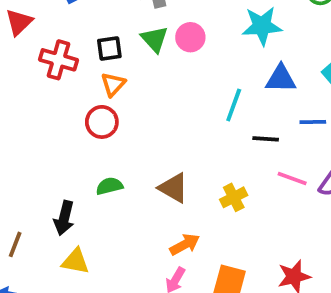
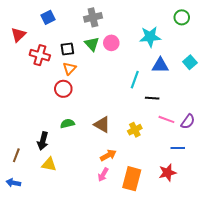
blue line: (313, 122) -> (178, 148), moved

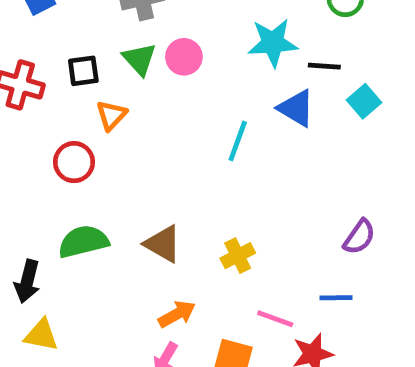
blue triangle: (160, 65) -> (296, 108), turned 30
orange triangle: (69, 68) -> (111, 115), moved
black line: (152, 98) -> (324, 66), moved
pink line: (166, 119) -> (275, 319), moved
green semicircle: (67, 124) -> (83, 242), size x1.5

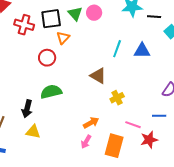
black square: (83, 71) -> (51, 19), size x1.5
blue triangle: (296, 108) -> (142, 51), moved, turned -30
brown triangle: (163, 244) -> (98, 76), moved

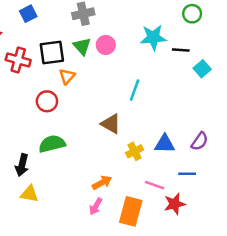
blue triangle: (142, 51) -> (165, 144), moved

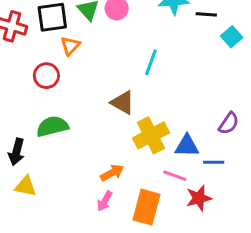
blue triangle: (165, 144) -> (187, 146), moved
yellow cross: (135, 151) -> (151, 135), size x1.6

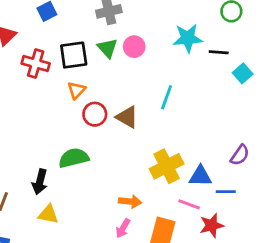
orange triangle: (70, 46) -> (76, 90), moved
red circle: (46, 76) -> (95, 114), moved
brown triangle: (123, 103) -> (127, 117), moved
orange arrow: (112, 173) -> (130, 202), turned 35

